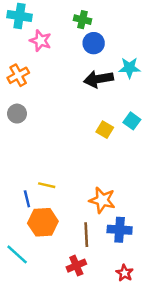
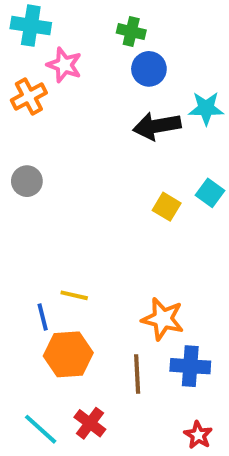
orange cross: (18, 75) -> (29, 96), moved
cyan line: (17, 254) -> (41, 429), moved
red cross: (76, 266) -> (90, 423), moved, turned -30

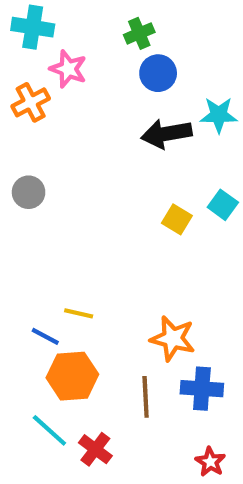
green cross: (131, 32) -> (139, 33), turned -36
blue line: (43, 317) -> (45, 336), turned -48
cyan line: (41, 429) -> (49, 430), moved

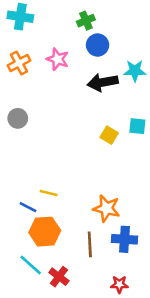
pink star: (68, 69) -> (58, 59), moved
cyan square: (223, 205) -> (137, 126), turned -30
red star: (210, 462) -> (119, 284), moved, turned -30

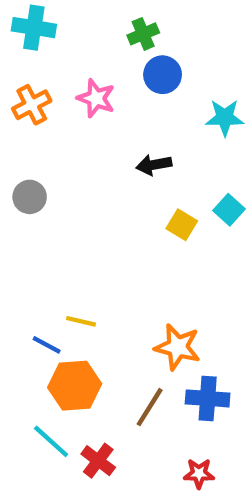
black arrow: (103, 82) -> (154, 165), moved, size x0.7
cyan square: (137, 126) -> (229, 210), turned 36
brown line: (90, 244) -> (150, 407), turned 35

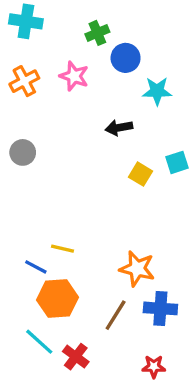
green cross: (143, 34) -> (97, 33), moved
cyan star: (225, 118) -> (157, 91), moved
cyan square: (229, 210) -> (177, 162), turned 30

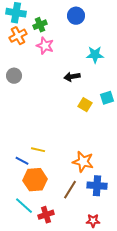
green cross: (97, 33) -> (40, 25), moved
blue circle: (126, 58) -> (76, 16), moved
orange cross: (24, 81) -> (18, 36), moved
gray circle: (23, 152) -> (14, 76), moved
red cross: (76, 357) -> (46, 215), turned 35

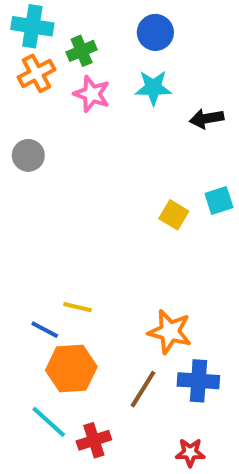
cyan star: (95, 55) -> (153, 88), moved
black arrow: (72, 77) -> (207, 118), moved

